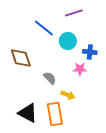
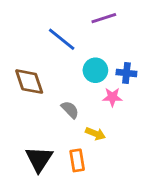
cyan circle: (68, 41) -> (95, 70), moved
black triangle: (28, 113) -> (39, 159), turned 35
orange rectangle: (55, 114) -> (77, 160), size x0.7

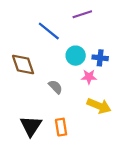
yellow arrow: (95, 134) -> (99, 106), moved, size x1.5

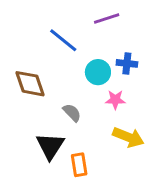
blue cross: (100, 58) -> (127, 63), moved
black triangle: (31, 126) -> (50, 146), moved

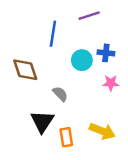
blue line: (63, 40) -> (53, 34), turned 60
pink star: (115, 100) -> (111, 83), moved
yellow arrow: (128, 137) -> (102, 131), moved

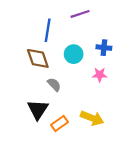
blue cross: (106, 53) -> (104, 48), moved
brown diamond: (25, 70) -> (38, 58), moved
orange rectangle: (66, 137) -> (59, 124), turned 63

